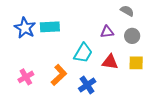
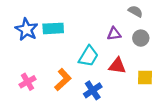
yellow square: (136, 63) -> (145, 78), moved

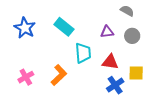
cyan rectangle: (53, 28) -> (64, 27), moved, turned 42
cyan trapezoid: (88, 56) -> (83, 53), turned -35
blue cross: (93, 90) -> (115, 85), moved

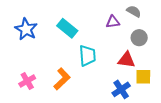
purple triangle: (107, 32) -> (113, 22), moved
red triangle: (110, 62) -> (126, 60), moved

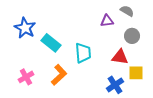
cyan rectangle: (67, 28) -> (51, 43), moved

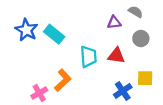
cyan rectangle: (51, 43) -> (54, 34), moved
red triangle: (120, 57) -> (116, 56), moved
pink cross: (26, 77) -> (39, 93), moved

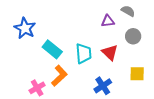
cyan rectangle: (54, 34) -> (52, 49), moved
red triangle: (116, 56) -> (110, 52), turned 36
blue cross: (123, 91) -> (103, 86), moved

